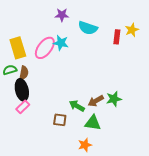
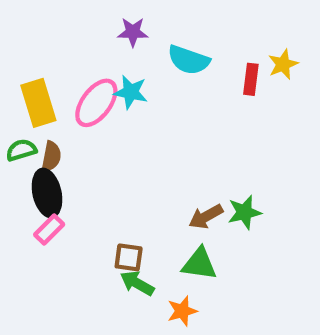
green arrow: (77, 106) -> (137, 283), moved

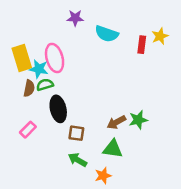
cyan star: (131, 92) -> (39, 69), moved
pink ellipse: (96, 103) -> (55, 58), turned -52
green semicircle: (21, 150) -> (45, 85), moved
black ellipse: (47, 193) -> (58, 109), moved
brown square: (129, 257) -> (76, 133), moved

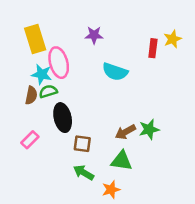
purple star: (75, 18) -> (94, 35), moved
cyan semicircle: (107, 34) -> (115, 72), moved
yellow rectangle: (22, 58) -> (35, 39), moved

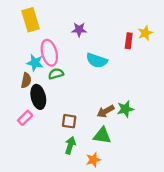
yellow rectangle: (35, 39) -> (31, 20), moved
green semicircle: (48, 91) -> (56, 74), moved
black ellipse: (63, 118) -> (38, 97), moved
green arrow: (84, 173) -> (70, 145), turned 77

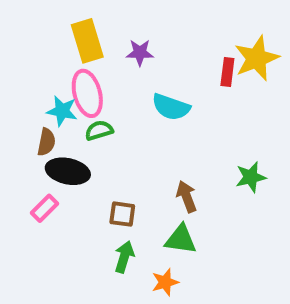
yellow rectangle: (31, 20) -> (87, 41), moved
yellow star: (145, 33) -> (257, 58), size x1.6
black ellipse: (38, 97) -> (68, 171), turned -65
green star: (125, 109) -> (251, 177), moved
brown arrow: (106, 111) -> (187, 197), turned 98

